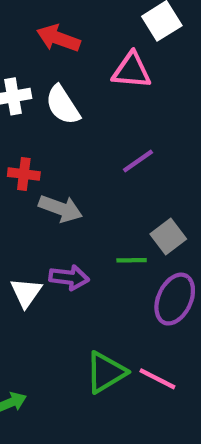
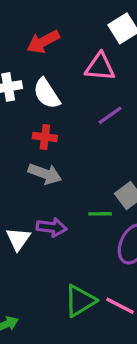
red arrow: (58, 38) -> (43, 42), turned -48
purple line: (138, 161) -> (110, 115), moved
red cross: (24, 174) -> (45, 137), moved

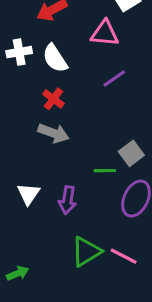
red cross: (45, 137) -> (53, 99), turned 30
purple arrow: (52, 227) -> (67, 200), moved, turned 92

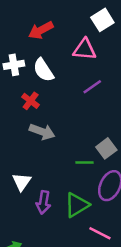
red cross: (53, 99) -> (31, 101), moved
purple arrow: (67, 200) -> (43, 202), moved
green triangle: (86, 252) -> (77, 205), moved

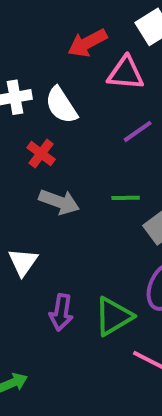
red arrow: (41, 30) -> (87, 43), moved
green line: (84, 163) -> (126, 198), moved
white triangle: (22, 182) -> (23, 262), moved

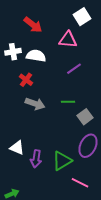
red arrow: (87, 43) -> (33, 25), moved, turned -114
white semicircle: (61, 105) -> (36, 56), turned 132
white triangle: (23, 262) -> (17, 148), moved, turned -42

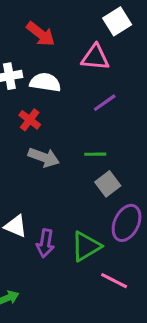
gray square: (85, 117) -> (108, 184), moved

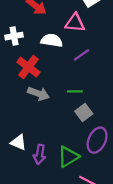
white semicircle: (45, 82) -> (52, 41), moved
red cross: (30, 120) -> (28, 67), size x1.5

